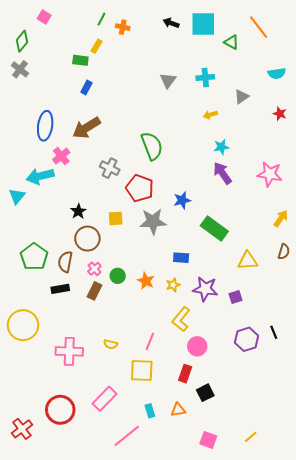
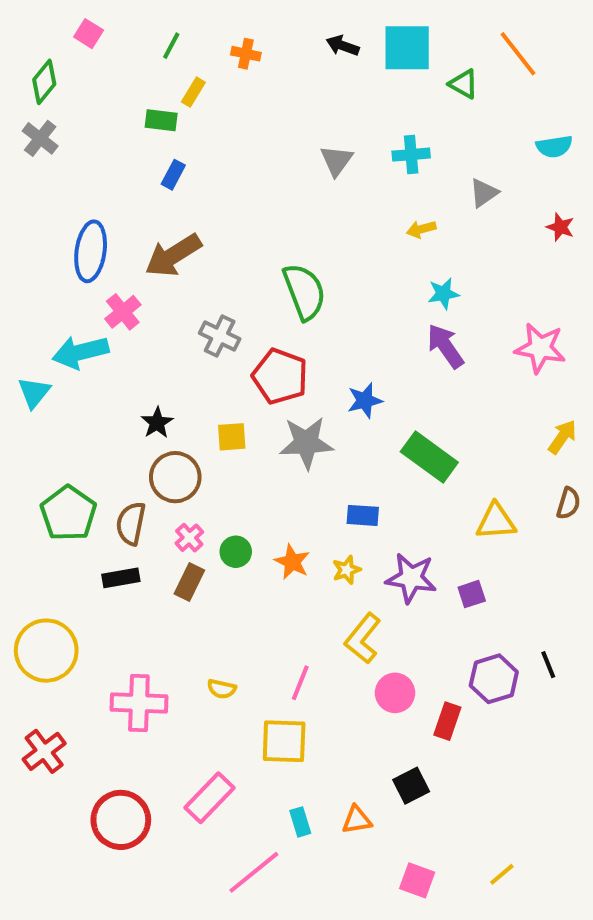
green line: (102, 19) -> (171, 46), moved
red rectangle: (185, 374) -> (447, 721), moved
red cross: (22, 429) -> (44, 751), moved

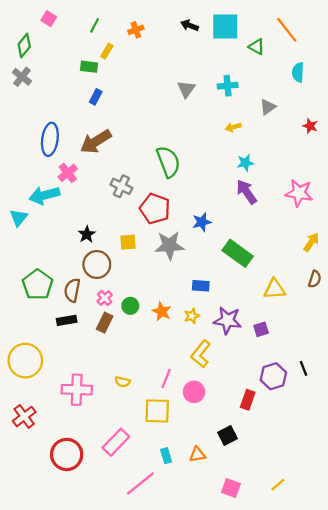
orange cross: (246, 54) -> (136, 30), turned -32
cyan semicircle: (554, 146) -> (298, 72), moved, turned 102
pink circle: (395, 693) -> (194, 392), moved

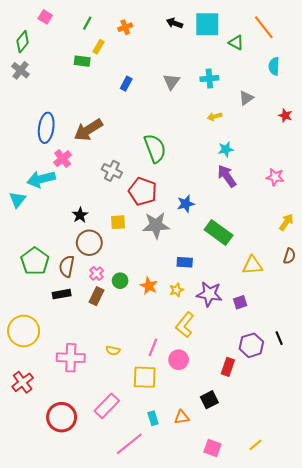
blue rectangle: (96, 97) -> (126, 84), moved
pink star: (299, 193) -> (275, 177), size x0.7

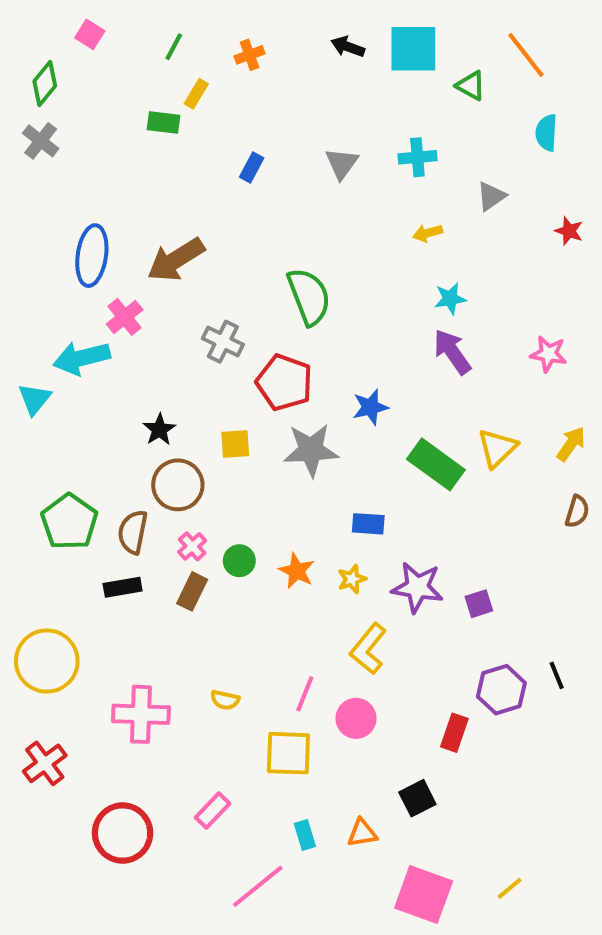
yellow triangle: (252, 265) -> (497, 448), moved, turned -40
pink rectangle: (107, 406) -> (213, 811), size x0.7
pink square: (212, 448) -> (424, 894), size x1.6

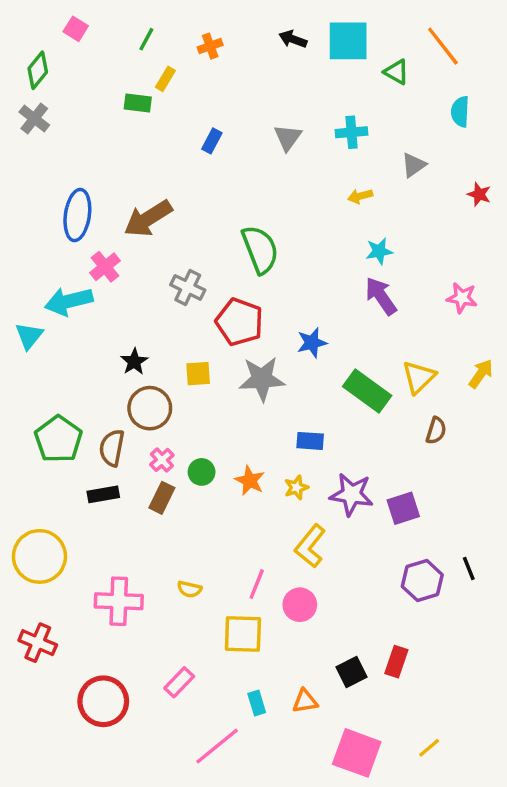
brown semicircle: (577, 512) -> (436, 431), moved
purple square: (479, 604) -> (403, 508), size x1.4
red rectangle: (454, 733) -> (396, 662), moved
red cross: (45, 763) -> (38, 643), turned -30

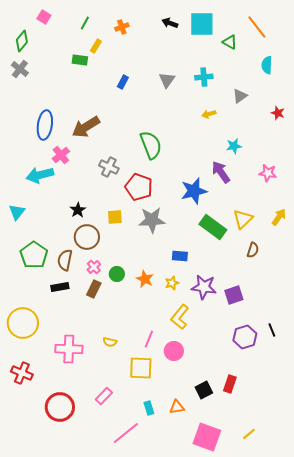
cyan star: (379, 251) -> (234, 146), moved
cyan triangle: (29, 336) -> (17, 212), moved
blue star: (312, 343) -> (194, 191), moved, size x1.5

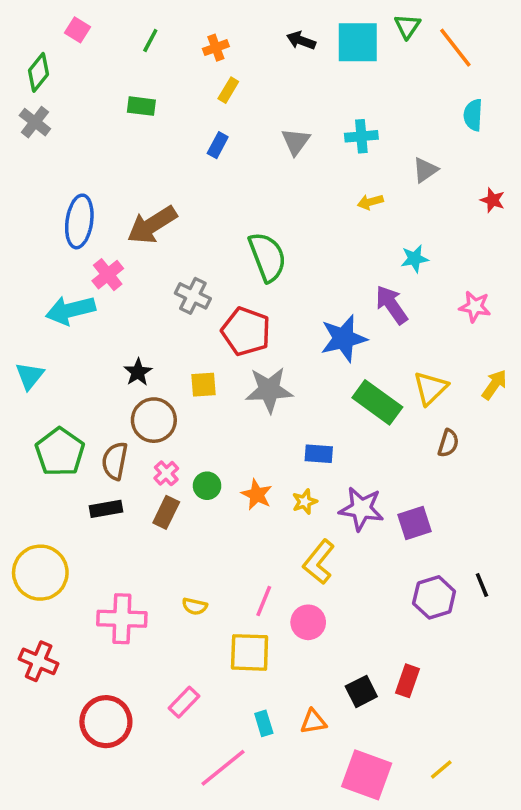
green triangle: (230, 42) -> (407, 26), moved, turned 35
yellow rectangle: (96, 46) -> (228, 90), moved

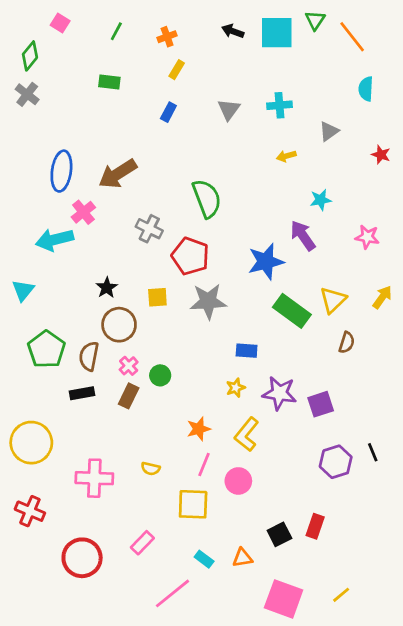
orange star: (257, 495) -> (199, 429), moved, turned 30
cyan rectangle: (264, 723) -> (204, 559), turned -36

